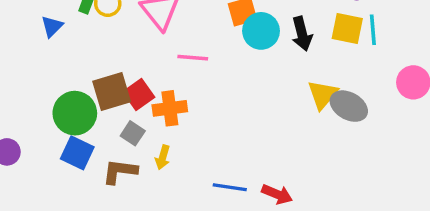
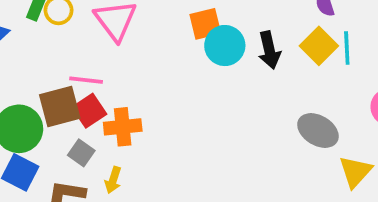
yellow square: (347, 29) -> (319, 46), turned 32
pink line: (193, 58) -> (86, 80), moved
yellow triangle: (323, 95) -> (355, 172), moved

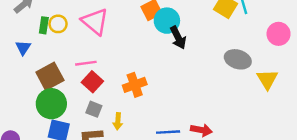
black arrow: (269, 50) -> (178, 38), moved
brown square: (60, 106) -> (50, 76), moved
orange cross: (123, 127) -> (135, 85), moved

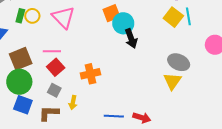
yellow triangle: (267, 79) -> (172, 81), moved

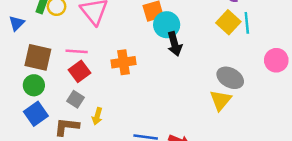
brown square: (21, 59) -> (38, 57), turned 30
orange cross: (90, 74) -> (124, 62), moved
green circle: (19, 82) -> (34, 85), size x0.7
blue square: (23, 105) -> (36, 114), turned 30

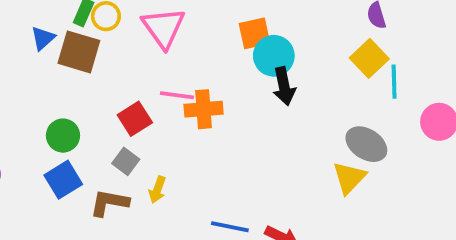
cyan line: (247, 23) -> (394, 82), moved
pink line: (77, 51) -> (177, 95), moved
brown square: (38, 57) -> (79, 52), moved

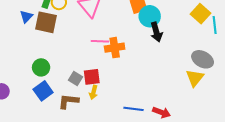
red square: (135, 119) -> (92, 77), moved, turned 30

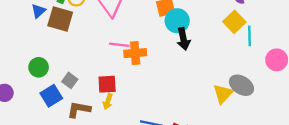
gray ellipse: (203, 59) -> (241, 85), moved
green circle: (41, 67) -> (39, 67), moved
gray square: (75, 79) -> (70, 80), moved

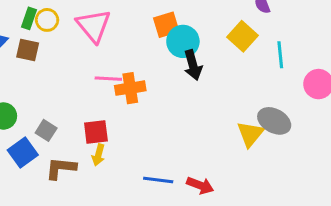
brown square: (60, 19) -> (28, 50), size x0.7
yellow square: (234, 22) -> (243, 36), moved

